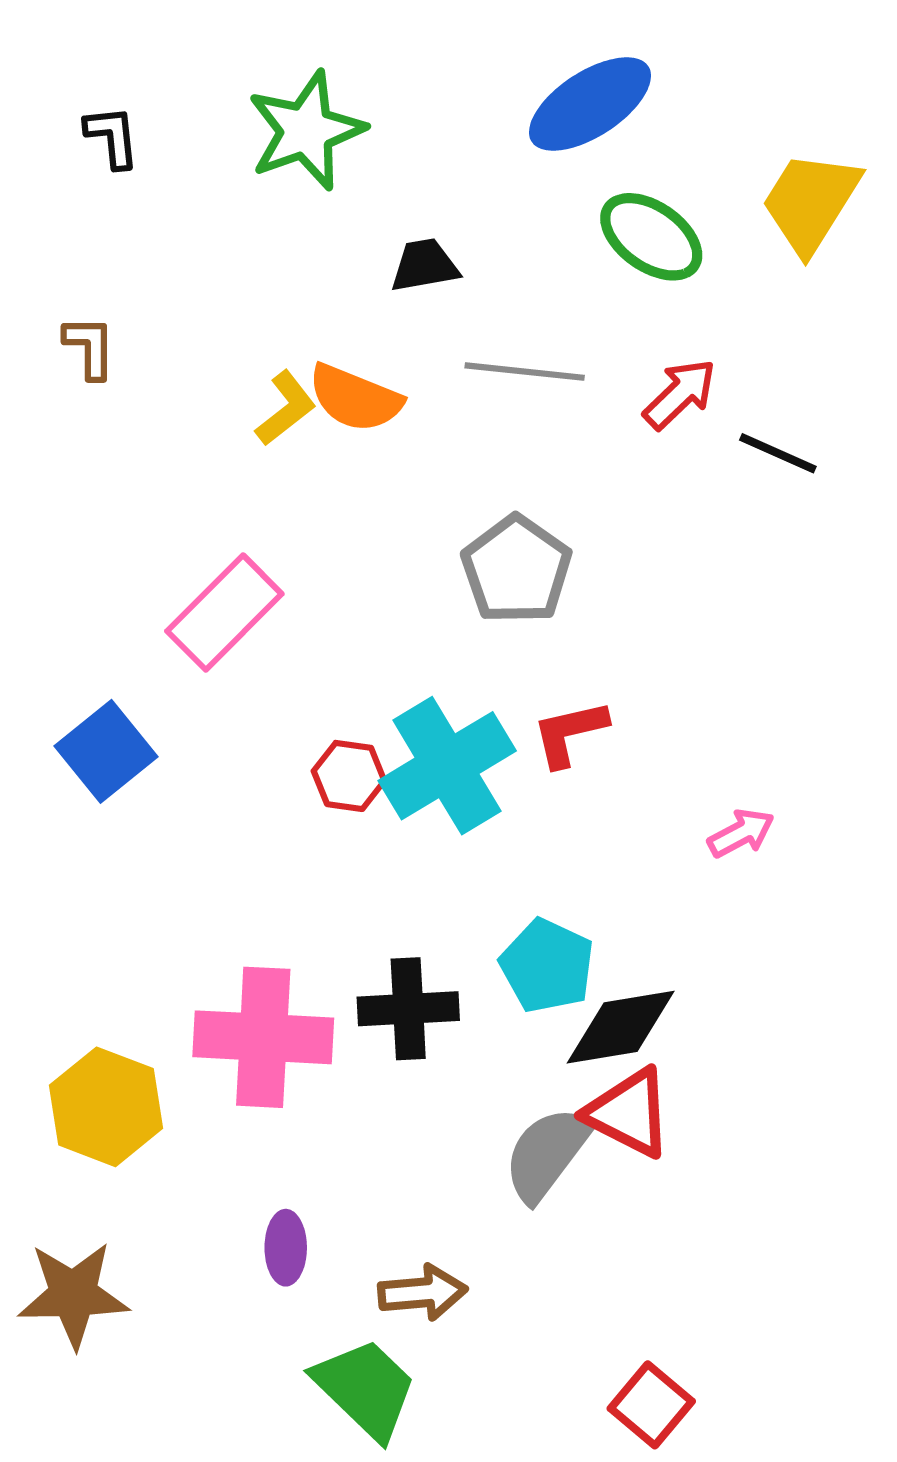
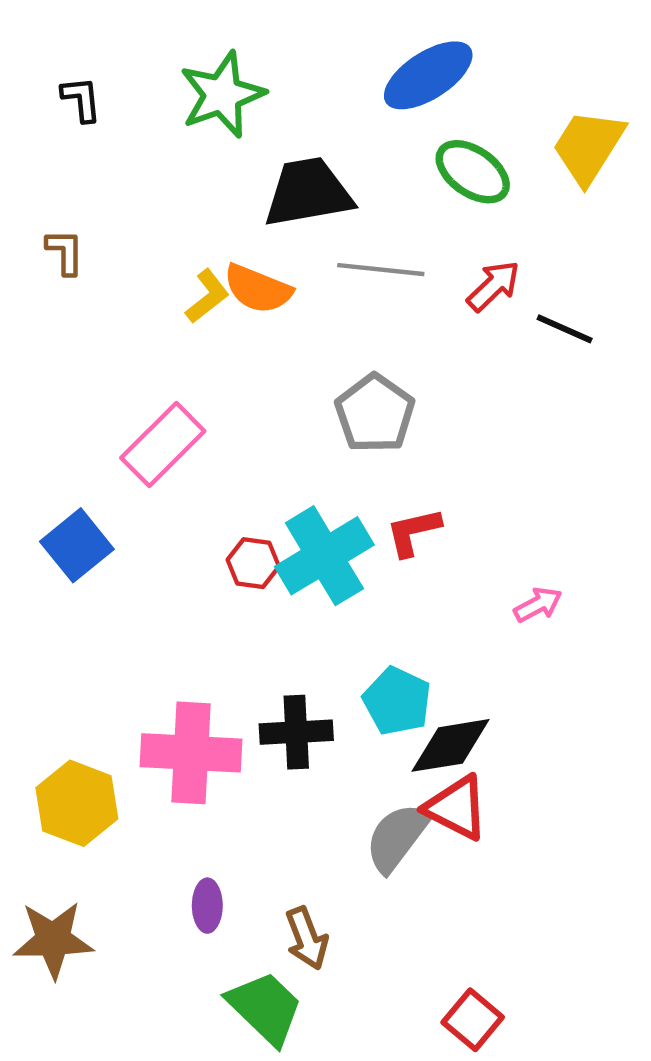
black trapezoid: (425, 265) -> (308, 192), size x1.8
brown arrow: (423, 1293) -> (307, 938), turned 74

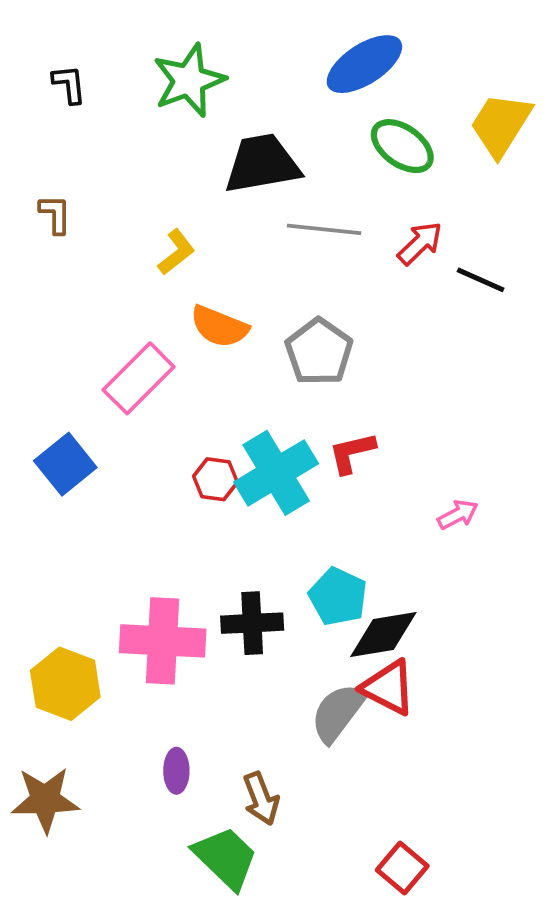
orange semicircle: (258, 289) -> (219, 327), moved

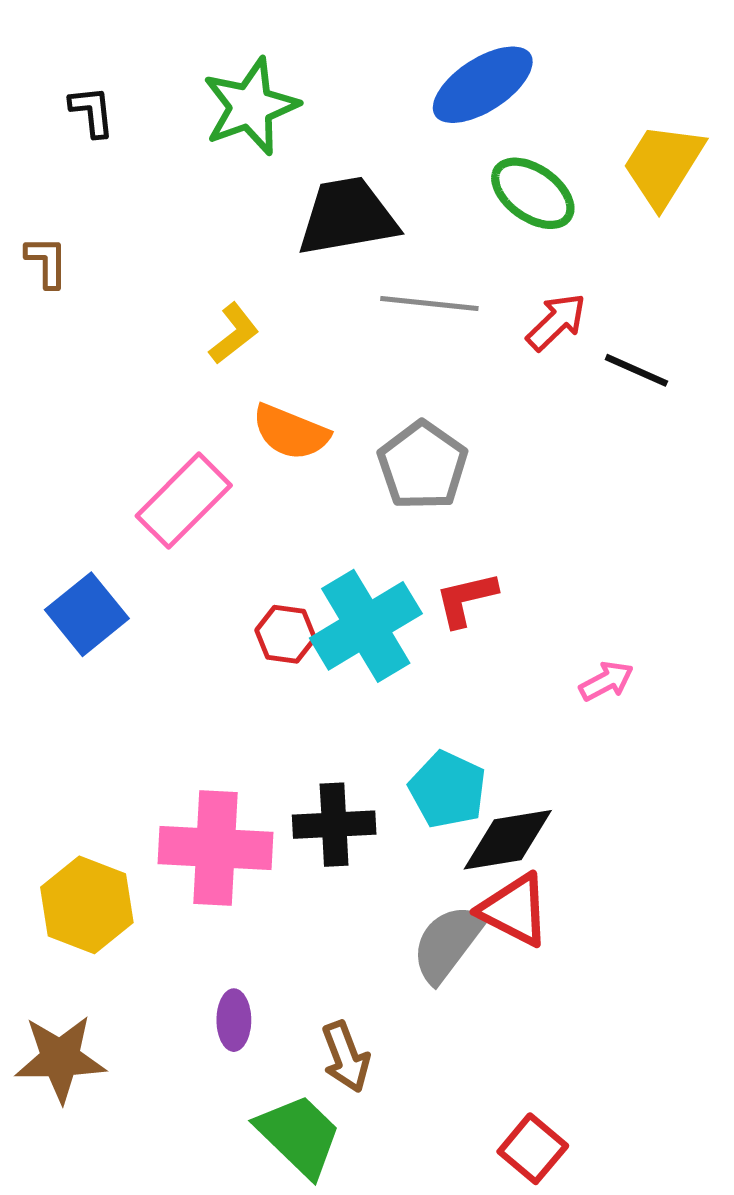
brown L-shape: (55, 214) -> (47, 262), moved

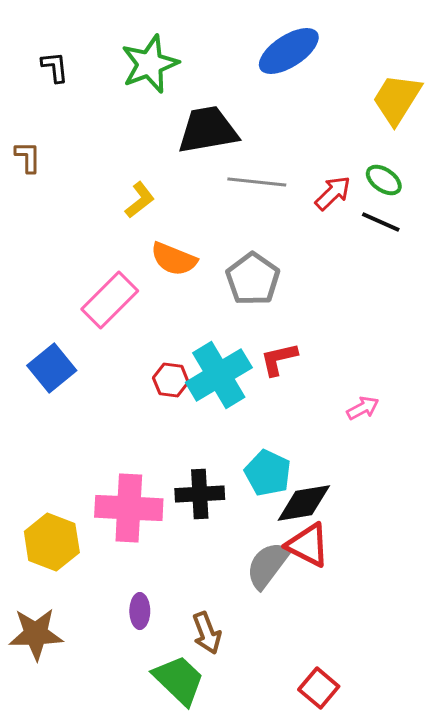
green ellipse: (533, 193) -> (384, 180), moved, size x0.7

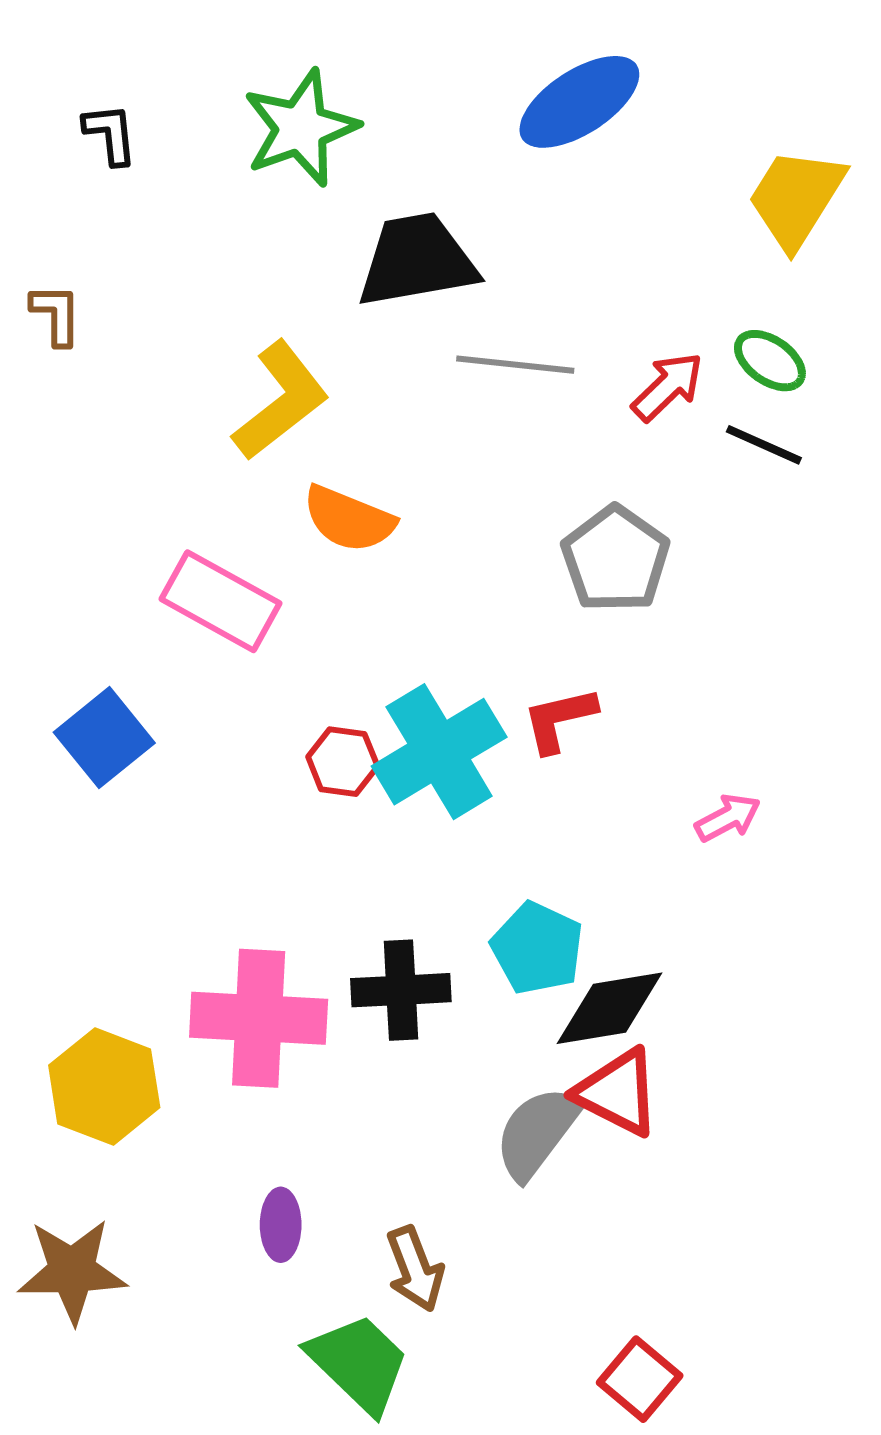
yellow L-shape: (140, 200) -> (281, 401), size x1.6
gray pentagon: (253, 279) -> (616, 559), moved
pink rectangle: (110, 300) -> (221, 601), turned 74

